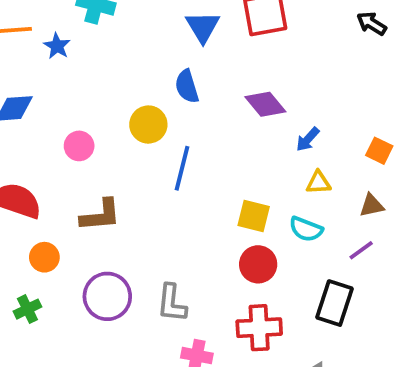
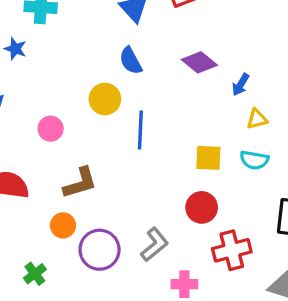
orange circle: (44, 257) -> (63, 225), moved
red circle: (258, 264) -> (202, 207), moved
gray L-shape: (172, 303) -> (155, 245), turned -124

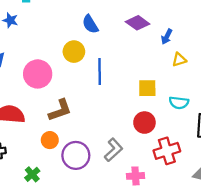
pink circle: (51, 129) -> (38, 74), size x1.6
cyan semicircle: (254, 160) -> (179, 103), moved

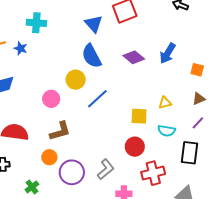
blue semicircle: (90, 24) -> (92, 56), size x1.4
blue arrow: (167, 37) -> (168, 53), moved, size x1.5
yellow triangle: (179, 60) -> (165, 103), moved
blue line: (100, 72) -> (97, 99), turned 45
pink circle: (38, 74) -> (51, 99), moved, size x0.7

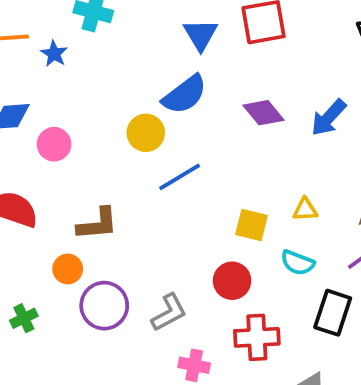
blue semicircle: (92, 56) -> (185, 95), turned -110
pink circle: (51, 99) -> (54, 144), moved

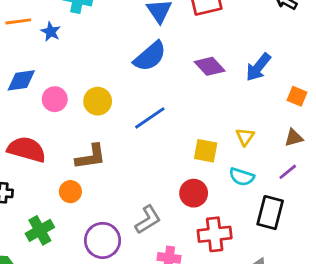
yellow circle: (146, 133) -> (98, 101), moved
yellow triangle: (305, 210) -> (245, 137), turned -48
purple circle: (104, 306) -> (103, 240), moved
green cross: (24, 318) -> (40, 230), size x1.4

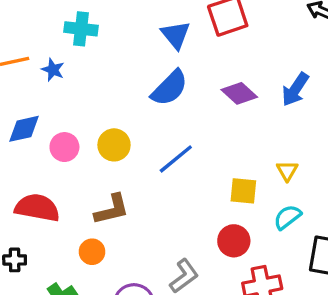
cyan semicircle: (242, 177) -> (287, 217), turned 130

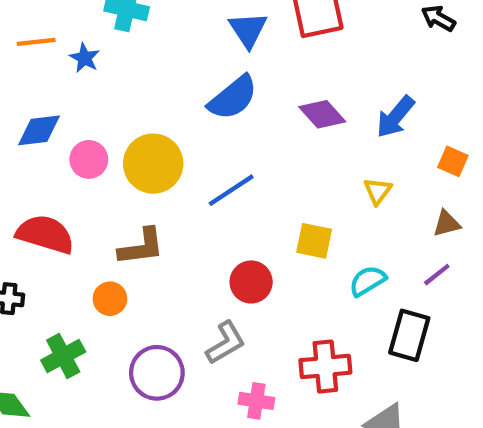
yellow circle: (114, 145) -> (153, 164), size x1.4
yellow triangle: (287, 171) -> (378, 191), moved
red circle: (234, 241) -> (251, 282), moved

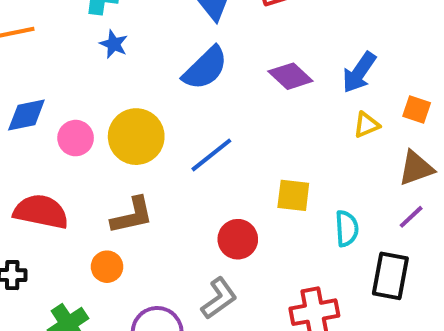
blue star: (85, 58) -> (114, 44), moved
yellow triangle: (378, 191) -> (366, 125), moved, turned 36
brown triangle: (447, 224) -> (416, 168), size x1.4
cyan semicircle: (368, 281) -> (347, 228), turned 123

